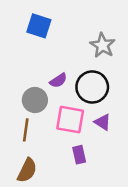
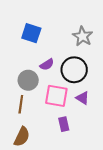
blue square: (39, 26) -> (31, 33), moved

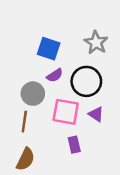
blue square: (31, 33) -> (49, 49), moved

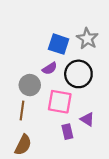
blue square: (49, 49) -> (59, 44), moved
purple triangle: (96, 114) -> (87, 119), moved

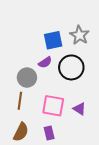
blue square: (59, 44) -> (53, 40), turned -30
pink square: (60, 102) -> (53, 106), moved
purple rectangle: (67, 132) -> (49, 133), moved

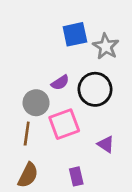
blue square: (53, 40) -> (75, 34), moved
pink square: (53, 106) -> (64, 124), moved, turned -30
purple rectangle: (49, 133) -> (76, 176), moved

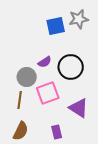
gray star: (106, 46) -> (79, 19), moved, turned 30
purple triangle: (106, 144) -> (79, 108), size x1.5

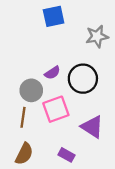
gray star: (79, 19) -> (97, 36), moved
blue square: (56, 26) -> (54, 16), moved
purple rectangle: (57, 132) -> (66, 155), turned -48

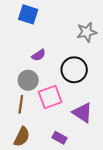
blue square: (54, 16) -> (28, 14), moved, turned 30
purple semicircle: (52, 73) -> (39, 55), moved

